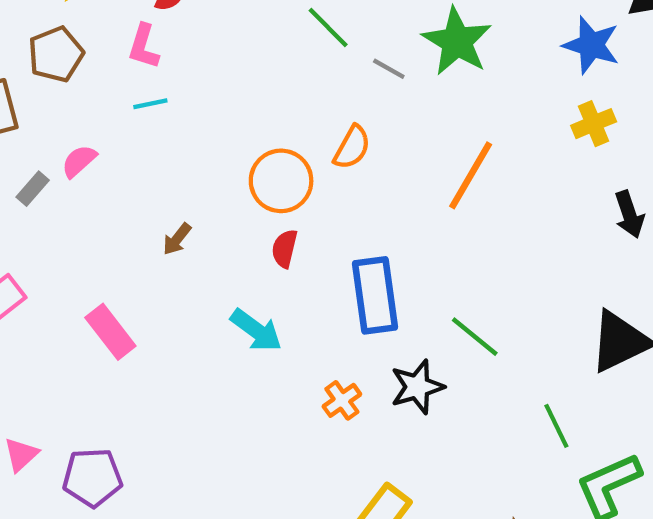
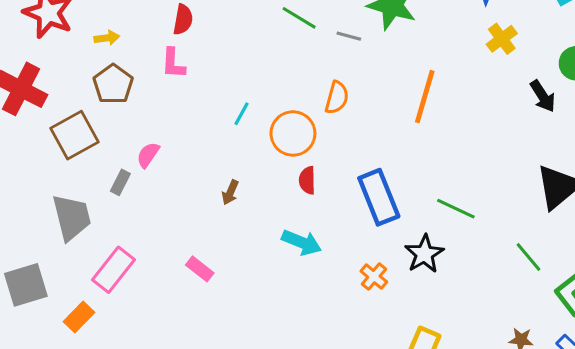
cyan line: (150, 104) -> (241, 114), moved, turned -35
pink rectangle: (110, 332) -> (200, 269), size x0.7

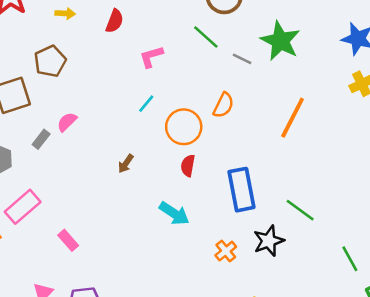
yellow arrow: (107, 38) -> (65, 13), moved
pink L-shape: (173, 63) -> (151, 57), moved, turned 60
pink rectangle: (200, 269) -> (68, 240), moved

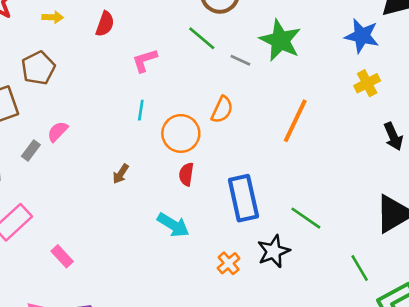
cyan line: (146, 104) -> (141, 110), turned -30

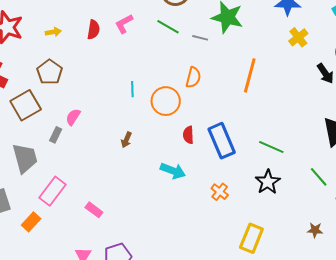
pink L-shape: (145, 60) -> (124, 24), moved
red semicircle: (186, 174) -> (188, 135), moved
black star: (274, 251) -> (268, 182), moved

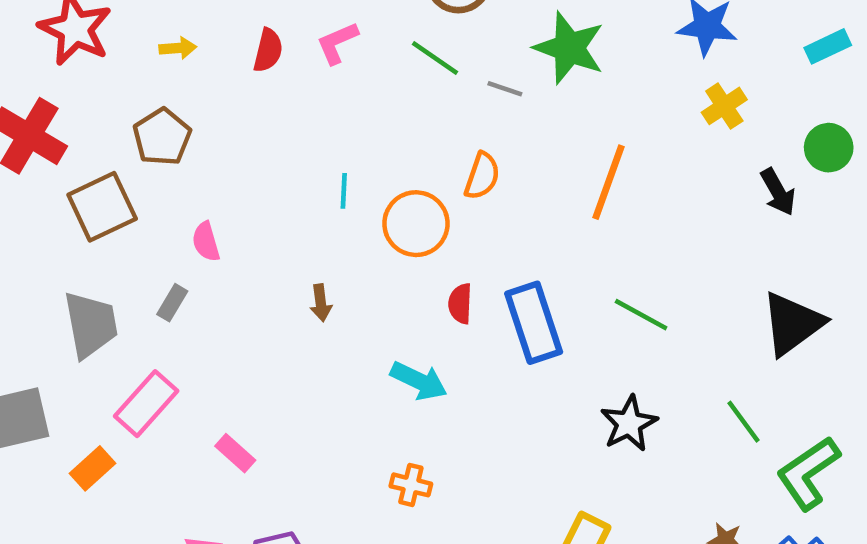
pink semicircle: (73, 117) -> (206, 242), turned -54
gray rectangle: (56, 135) -> (172, 303), moved
brown arrow: (126, 140) -> (321, 303), turned -35
green line: (271, 147) -> (641, 315), moved
orange cross: (220, 192) -> (411, 485), moved, turned -30

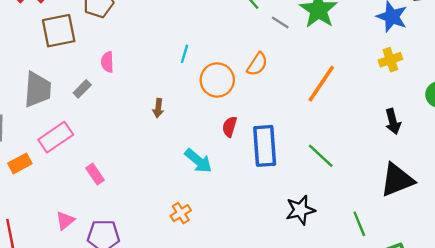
black arrow: (778, 192) -> (393, 121), moved
orange cross: (411, 485) -> (181, 213), turned 30

